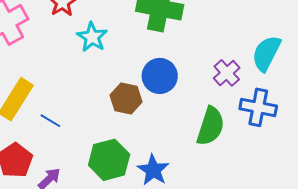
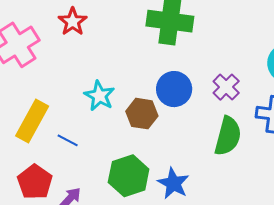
cyan star: (92, 37) -> (99, 96), moved
purple cross: (227, 73) -> (226, 87), moved

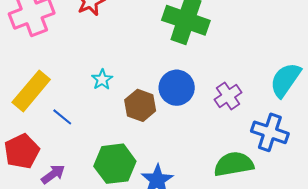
cyan star: (99, 96) -> (102, 79), size x0.7
green semicircle: (228, 136) -> (234, 164), moved, turned -126

